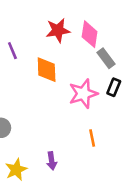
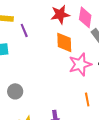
orange diamond: (47, 70) -> (64, 42), moved

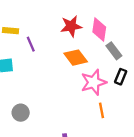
orange diamond: (64, 42) -> (76, 58), turned -35
orange line: (87, 99) -> (101, 110), moved

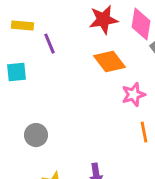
pink star: (94, 82) -> (133, 95), size x0.7

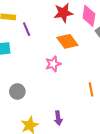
pink star: (133, 95) -> (53, 64), moved

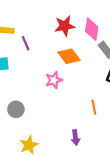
purple arrow: (58, 118) -> (75, 137), moved

